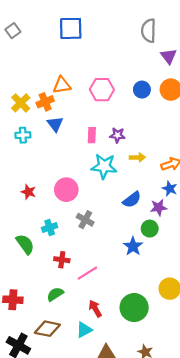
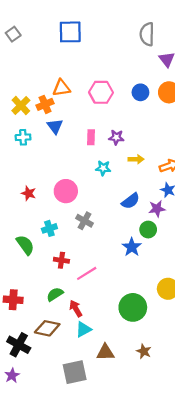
cyan star: (104, 166) -> (103, 168), size x0.6
red arrow: (95, 309) -> (76, 309), moved

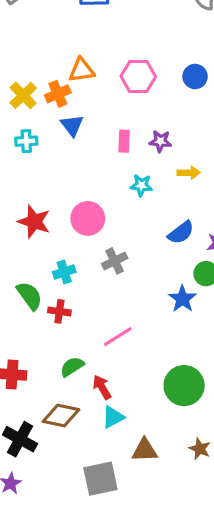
red star: (29, 193) -> (34, 222), size x1.5
gray cross: (85, 221) -> (115, 261), turned 35
red cross: (61, 260) -> (59, 311), moved

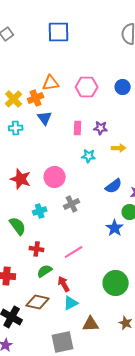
red cross: (59, 311) -> (37, 249), moved

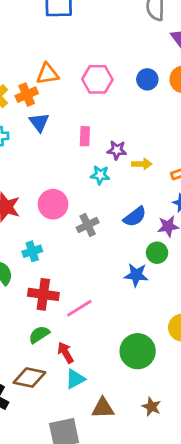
purple star: (101, 128) -> (117, 150), moved
gray cross: (72, 204) -> (88, 225), moved
blue star: (115, 228) -> (136, 275), turned -30
red cross: (37, 249) -> (43, 294), moved, size x1.5

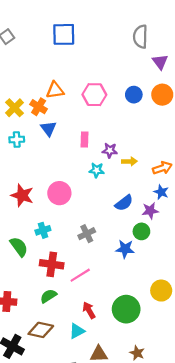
orange cross: (27, 95) -> (39, 107), turned -35
gray cross: (88, 225) -> (87, 234), moved
red arrow: (65, 353) -> (89, 310), moved

